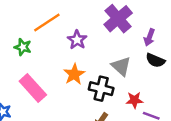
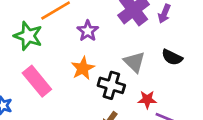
purple arrow: (149, 37) -> (164, 14), moved
green star: (23, 47) -> (28, 36), size x1.5

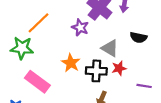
purple star: (88, 31) -> (80, 28), moved
red star: (147, 100) -> (119, 68), moved

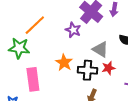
pink rectangle: (37, 82) -> (33, 79), turned 45

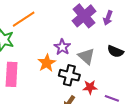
purple star: (73, 30) -> (62, 47), moved
red star: (108, 68) -> (90, 87), moved

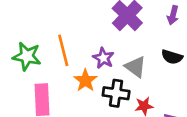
purple arrow: (108, 18) -> (173, 15), moved
orange line: (24, 19) -> (63, 50), moved, turned -65

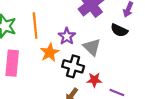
black semicircle: (172, 57) -> (119, 30), moved

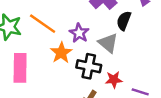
orange line: (35, 26) -> (43, 24), turned -45
black semicircle: (119, 30) -> (124, 21), moved, turned 91

